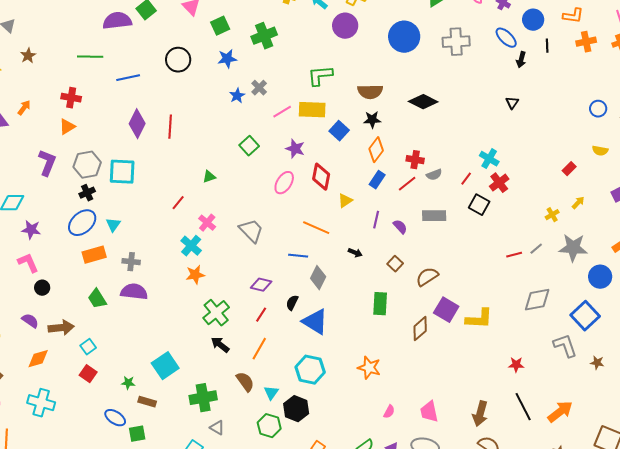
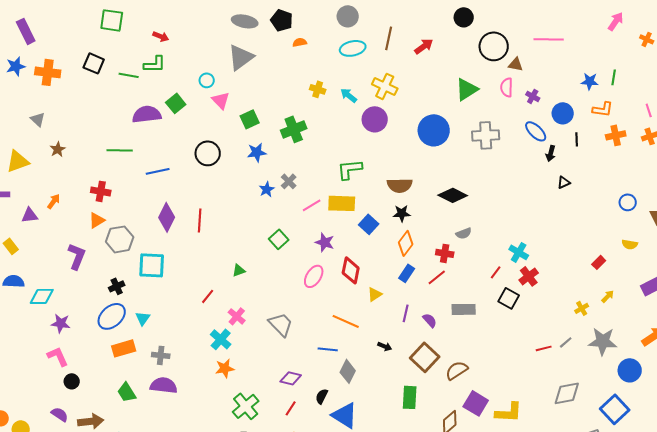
black triangle: (512, 103) -> (564, 182), moved, turned 32
gray hexagon: (87, 165) -> (120, 239), moved
gray semicircle: (434, 175) -> (464, 233), moved
brown square: (395, 264) -> (425, 357), size x1.8

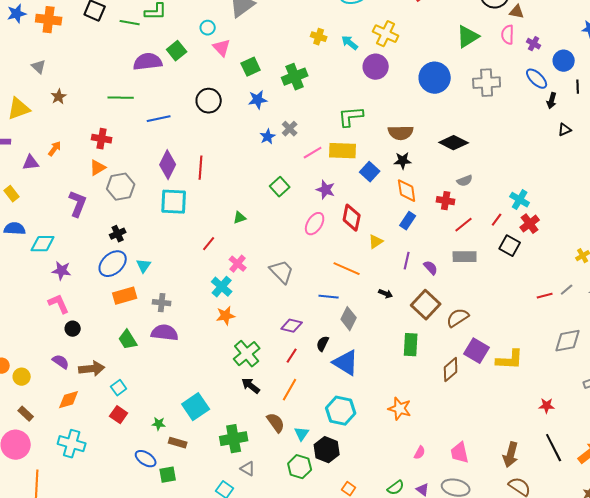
orange diamond: (406, 243) -> (407, 191), turned -45
cyan square: (152, 265) -> (174, 202), moved
red line: (437, 277) -> (464, 225), moved

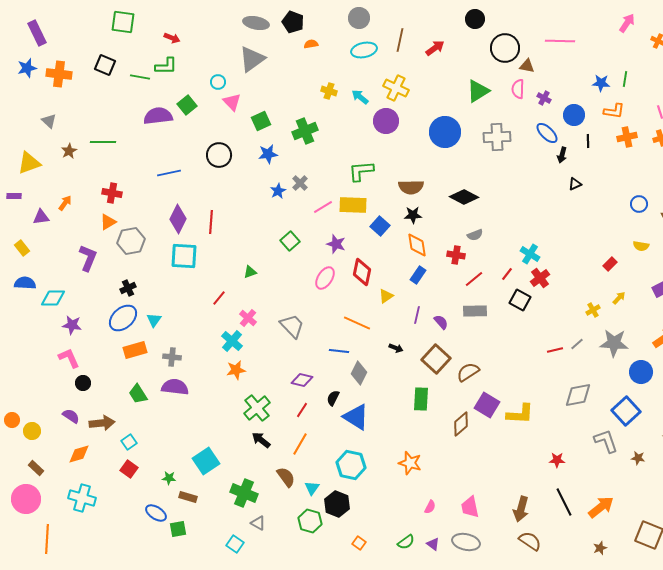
green line: (121, 98) -> (103, 142), moved
green cross: (234, 439) -> (244, 493), turned 32

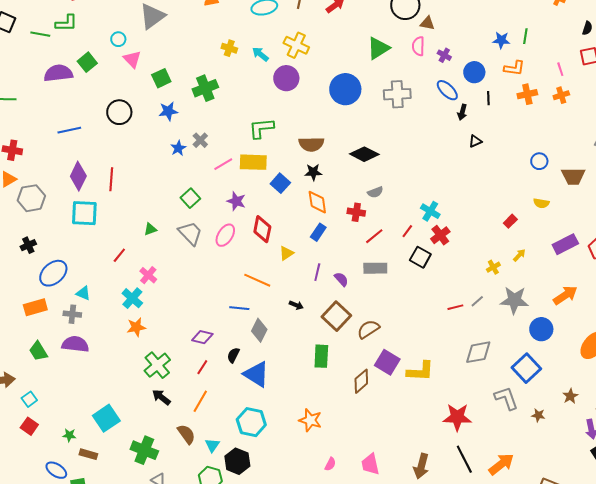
blue ellipse: (123, 318) -> (53, 273), moved
cyan triangle: (154, 320) -> (83, 293), moved, turned -42
gray trapezoid: (292, 326) -> (190, 233), moved
red star: (557, 460) -> (457, 417), size x1.8

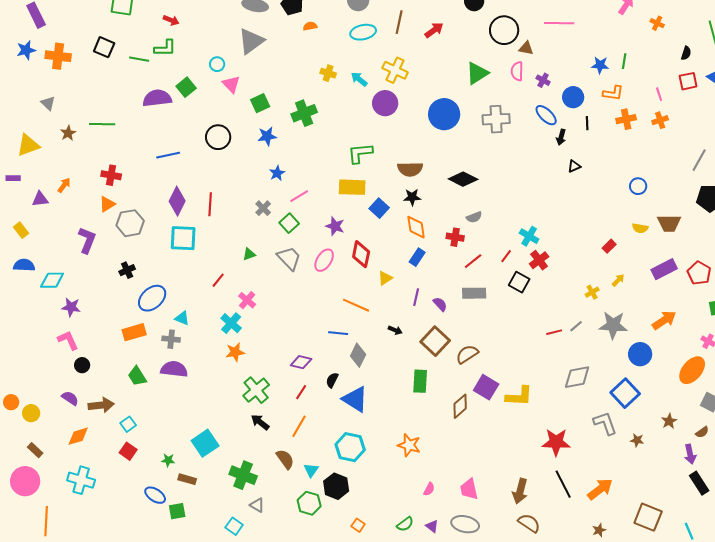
gray cross: (200, 140) -> (263, 208), moved
pink line: (223, 164) -> (299, 196), moved
brown trapezoid: (573, 176) -> (669, 223), moved

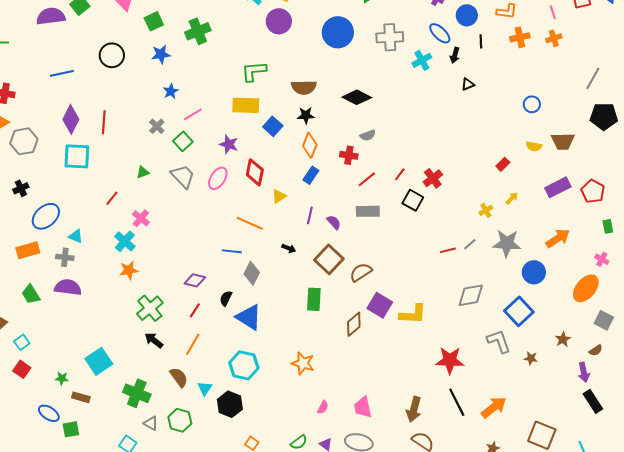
orange diamond: (416, 227) -> (310, 145), turned 30
cyan cross: (529, 236) -> (422, 60), moved, turned 30
green hexagon: (309, 503) -> (180, 420), moved

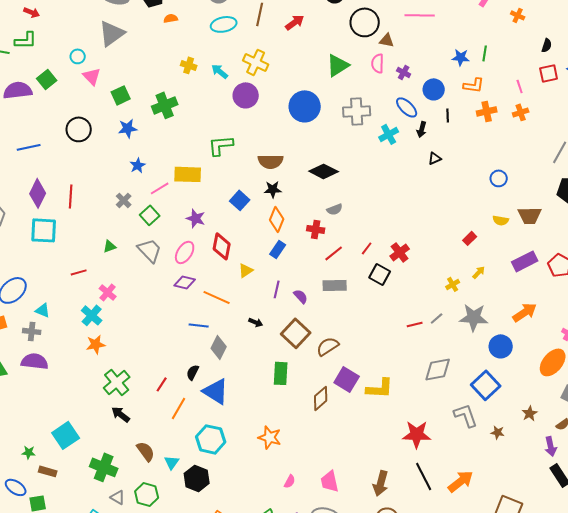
yellow rectangle: (246, 105) -> (188, 174), moved
red line: (112, 198) -> (79, 272), turned 35
purple diamond: (195, 280) -> (185, 282), moved
orange line: (193, 344) -> (179, 408), moved

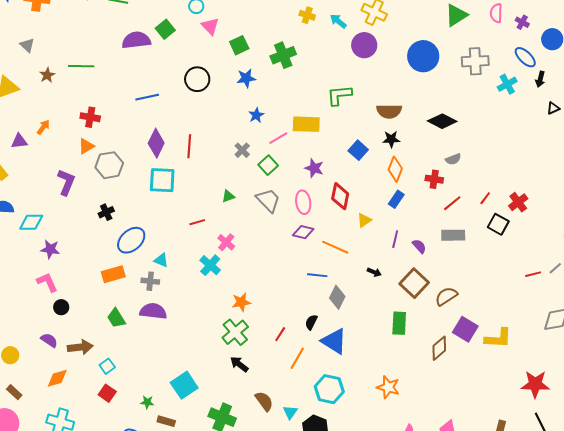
pink ellipse: (185, 252) -> (303, 202), turned -40
orange star: (96, 344) -> (241, 302), moved

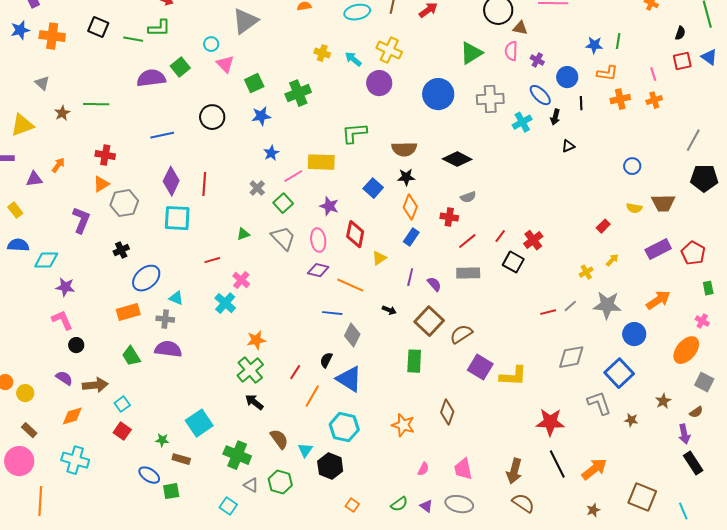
brown diamond: (439, 348) -> (447, 412), moved, turned -30

